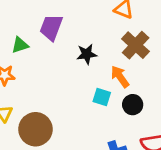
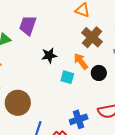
black star: (87, 54) -> (49, 55), moved
black circle: (133, 105) -> (99, 73), moved

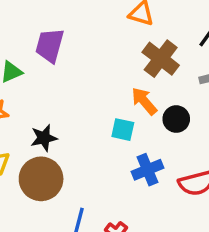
black star: (49, 55) -> (44, 138), moved
blue cross: (79, 119) -> (148, 170), moved

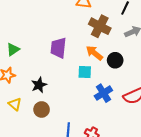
purple trapezoid: (50, 45) -> (58, 48), moved
brown circle: (41, 179) -> (42, 109), size x0.6

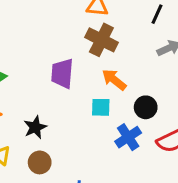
brown cross: (100, 26) -> (101, 40), moved
black circle: (115, 60) -> (146, 107), moved

